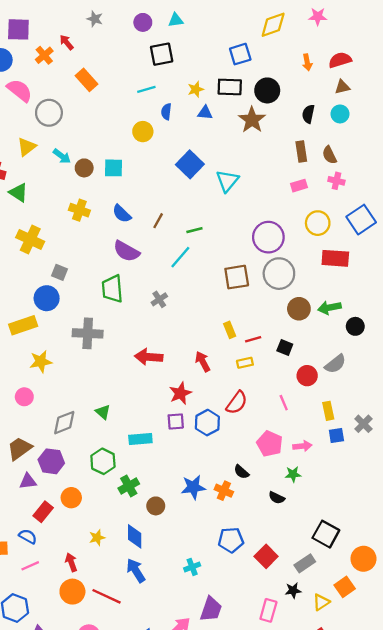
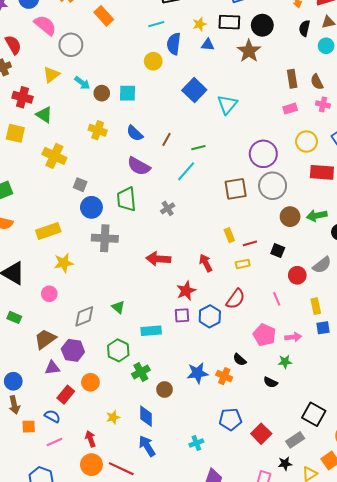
blue semicircle: (166, 112) -> (174, 44), size x1.5
black semicircle: (308, 114) -> (304, 28), moved
blue circle: (47, 298) -> (91, 207), moved

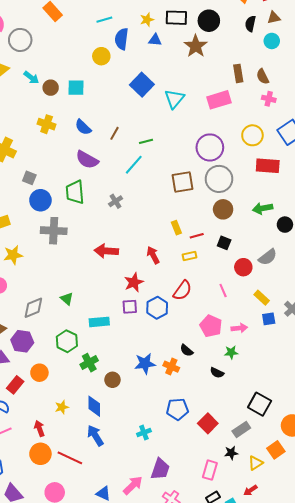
pink rectangle: (290, 109) -> (219, 100), moved, size x1.6
brown circle: (290, 217) -> (223, 209), moved
yellow rectangle: (316, 306) -> (262, 298), turned -35

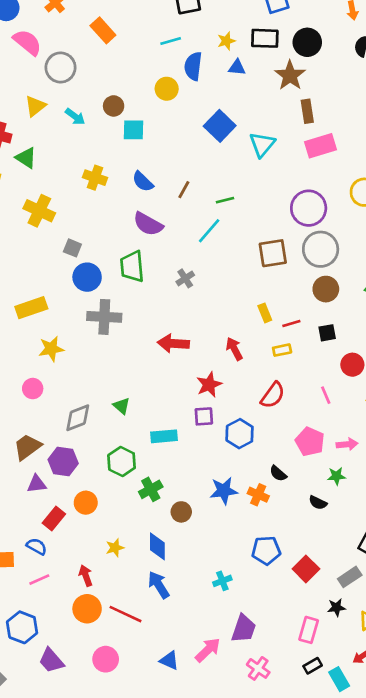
brown rectangle: (238, 73) -> (307, 111), moved
brown circle: (51, 88) -> (114, 106), moved
black square: (224, 243) -> (327, 333), turned -32
blue hexagon: (157, 308) -> (240, 434), moved

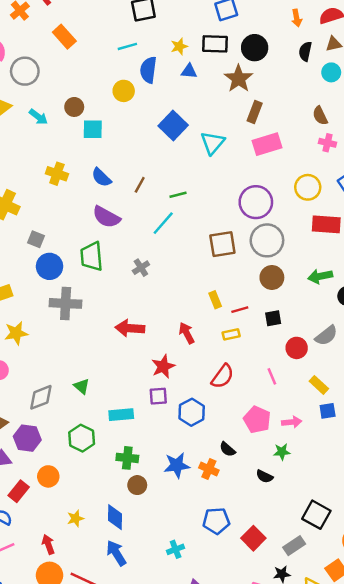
brown rectangle: (307, 111) -> (255, 112), turned 30
green cross: (151, 489) -> (127, 458), moved, turned 35

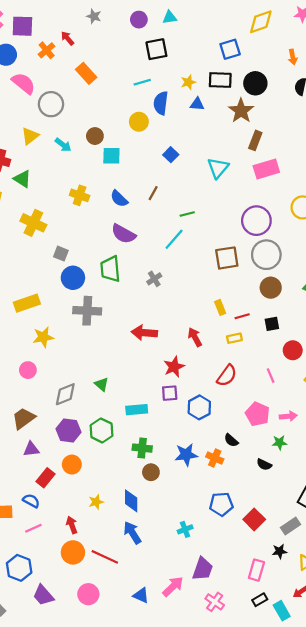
blue square: (173, 126) -> (171, 155), moved, size x0.6
brown line: (140, 185) -> (153, 193), moved
purple hexagon: (27, 438) -> (69, 430), moved

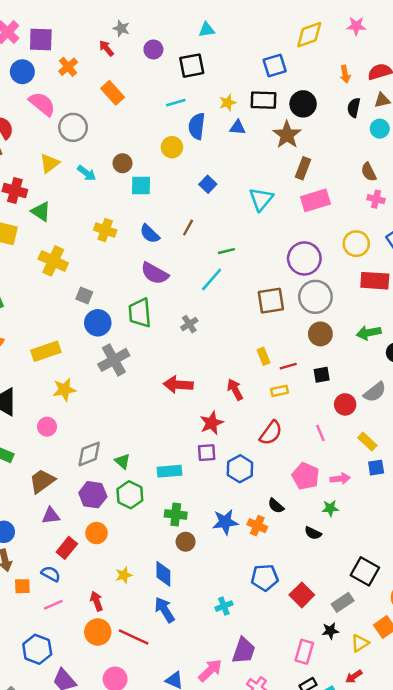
purple circle: (139, 20) -> (153, 49), moved
red arrow: (67, 38) -> (106, 48), moved
gray cross: (87, 311) -> (114, 360), turned -32
green triangle: (102, 384) -> (122, 461), moved

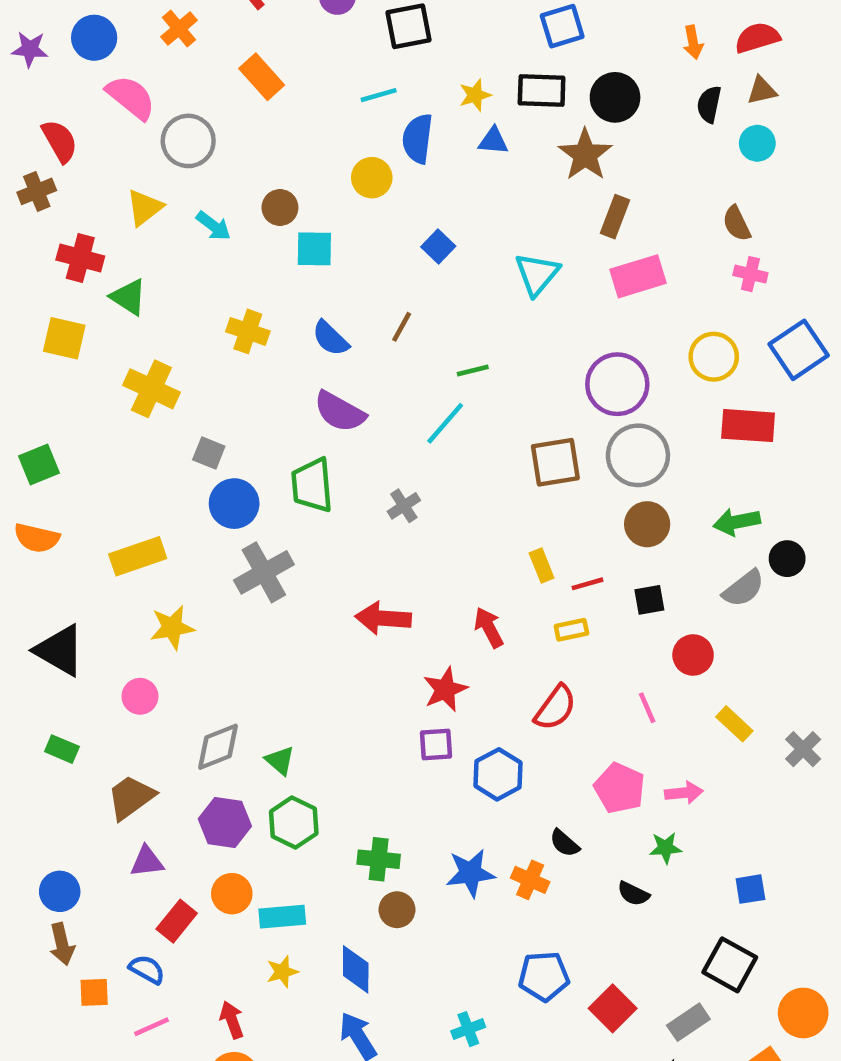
gray semicircle: (375, 392) -> (744, 588), moved
blue square: (376, 468) -> (750, 889), moved
cyan rectangle: (169, 471) -> (282, 917), moved

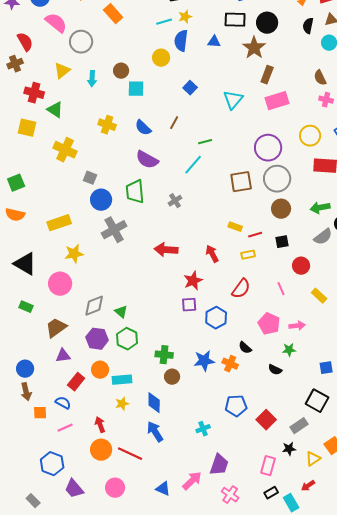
yellow star: (475, 95) -> (185, 17), moved
cyan arrow: (213, 226) -> (92, 79), turned 56
yellow rectangle: (542, 565) -> (235, 227), turned -48
pink circle: (140, 696) -> (60, 284), size x1.5

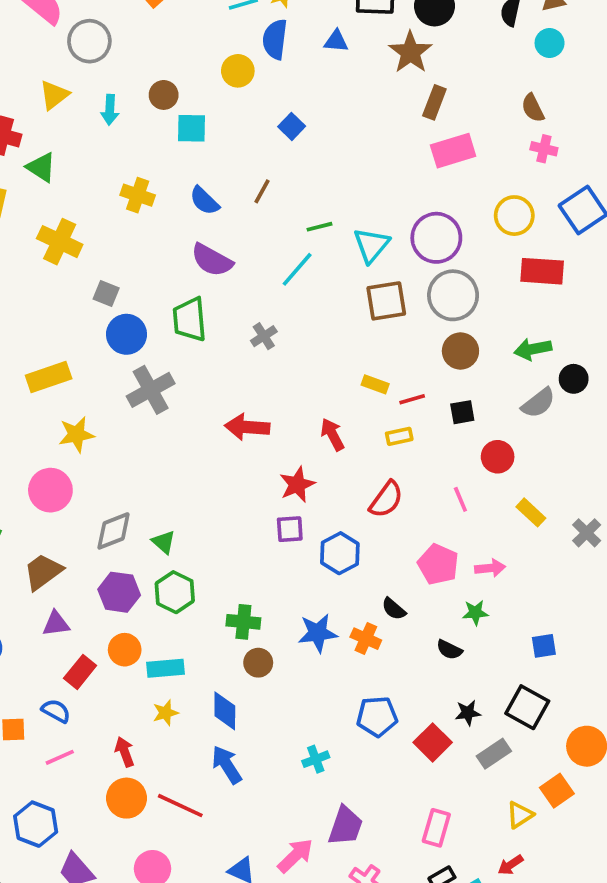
cyan triangle: (233, 100) -> (371, 245), moved
black star: (289, 449) -> (468, 713), moved

